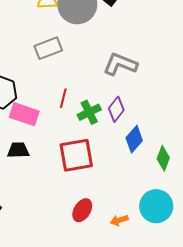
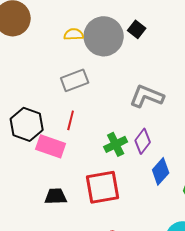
red line: (63, 98) -> (71, 120), moved
black trapezoid: (18, 150) -> (56, 196), moved

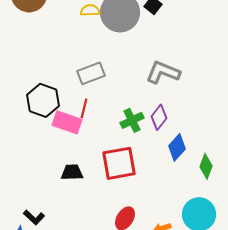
gray rectangle: (75, 80) -> (91, 73), moved
red line: (71, 120) -> (84, 108), moved

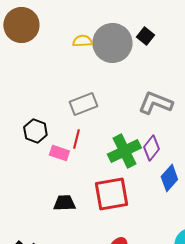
black hexagon: (43, 100) -> (35, 131), size x0.7
green cross: (132, 120) -> (124, 151), size x1.4
pink rectangle: (67, 122) -> (59, 153), size x0.7

